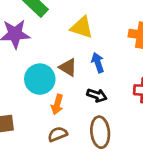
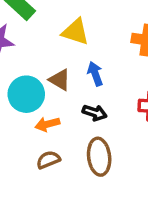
orange arrow: (57, 104) -> (47, 124), turned 60

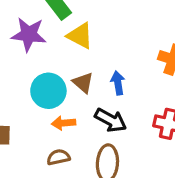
yellow triangle: (75, 32) -> (80, 36), moved
black arrow: (95, 113) -> (111, 120), size x1.4

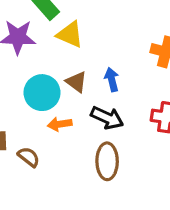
brown semicircle: (58, 157) -> (29, 157), moved, turned 55

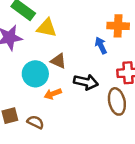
blue arrow: (112, 80) -> (101, 45), moved
brown ellipse: (107, 161) -> (117, 101), moved

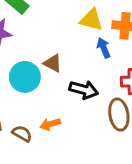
yellow triangle: (47, 28) -> (91, 20), moved
orange arrow: (53, 94) -> (50, 124), moved

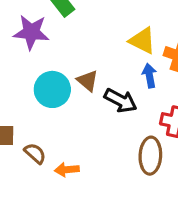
black arrow: (84, 90) -> (121, 101), moved
orange arrow: (50, 124) -> (67, 170), moved

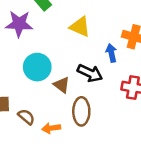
yellow triangle: (142, 41) -> (80, 27), moved
brown triangle: (88, 81) -> (62, 85), moved
brown ellipse: (150, 156) -> (81, 111), moved

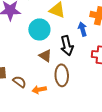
cyan circle: (37, 67) -> (39, 29), moved
black arrow: (90, 73) -> (67, 46), turned 54

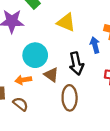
cyan circle: (39, 29) -> (35, 55), moved
orange arrow: (39, 90) -> (23, 80), moved

